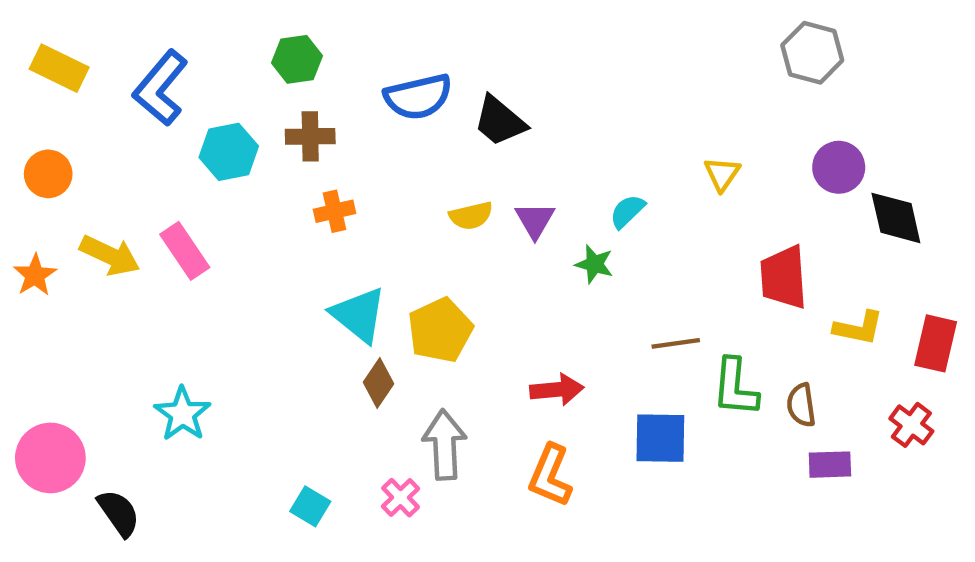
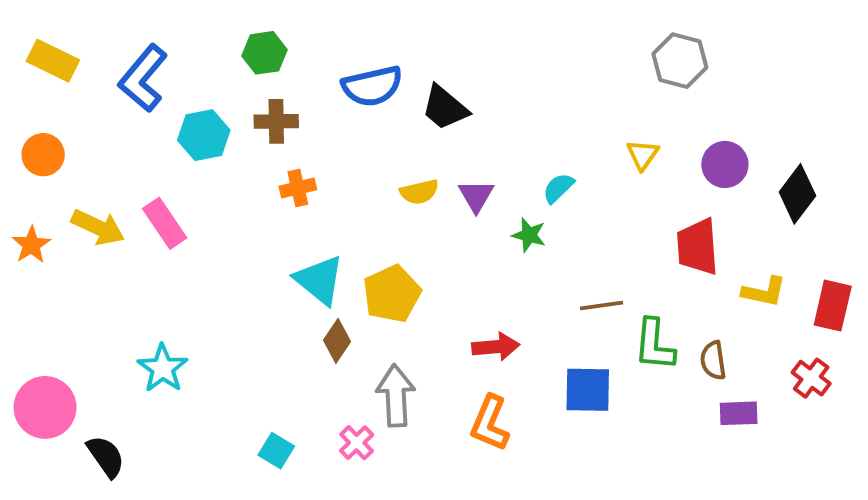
gray hexagon: (812, 53) -> (680, 61), moved
purple circle: (839, 167) -> (725, 164), moved
black diamond: (896, 218) -> (797, 194), turned 50

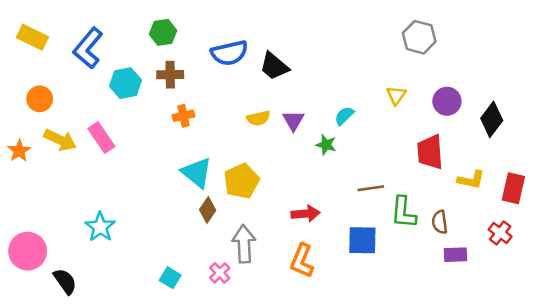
orange circle: (43, 155) -> (40, 99), moved

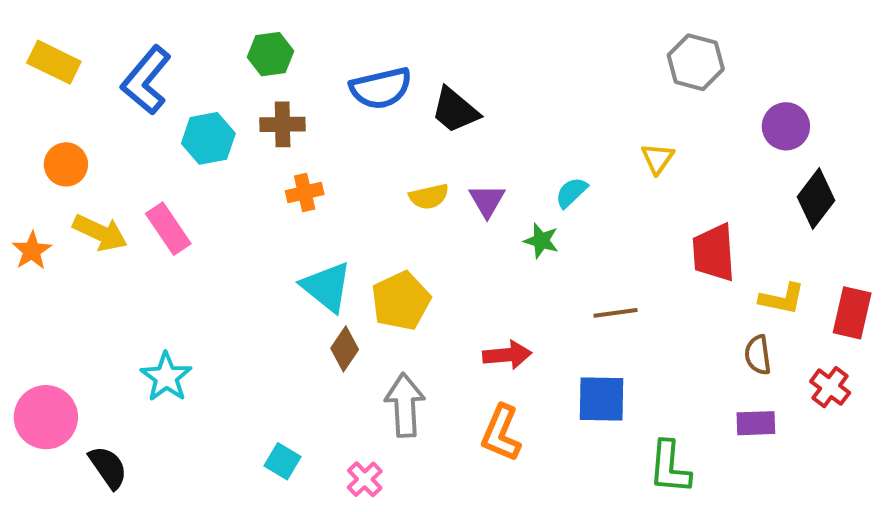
purple circle: (447, 101) -> (786, 126), moved
green L-shape: (403, 212) -> (670, 467), moved
brown semicircle: (440, 222) -> (758, 355), moved
pink cross: (220, 273) -> (365, 479), moved

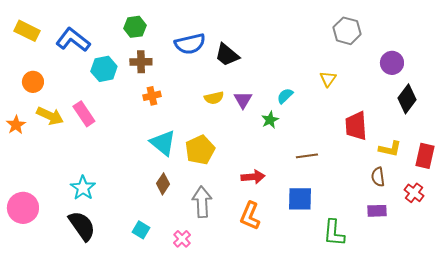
blue L-shape: (146, 80) -> (73, 40), turned 88
green star: (541, 241) -> (270, 120), turned 30
brown diamond: (345, 349) -> (163, 184), moved
black semicircle: (108, 467) -> (82, 226), moved, size x1.4

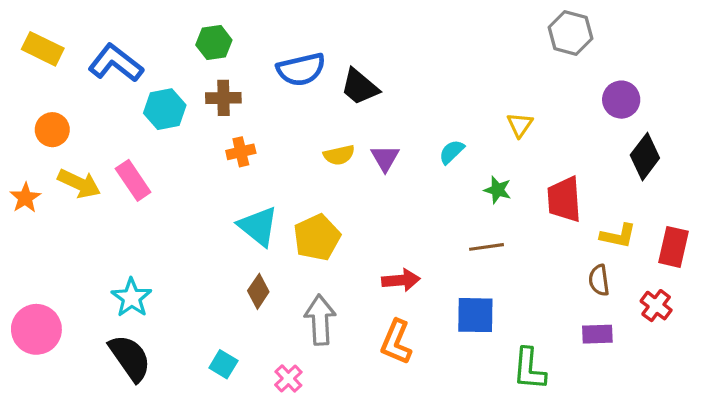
gray hexagon: (347, 31) -> (570, 33), moved
green star: (270, 120) -> (498, 190), moved, turned -30

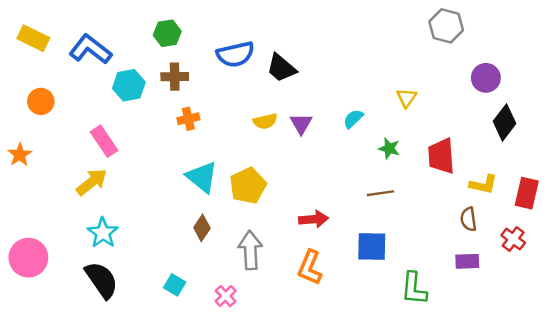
yellow arrow: (79, 184) -> (92, 182), moved, turned -64

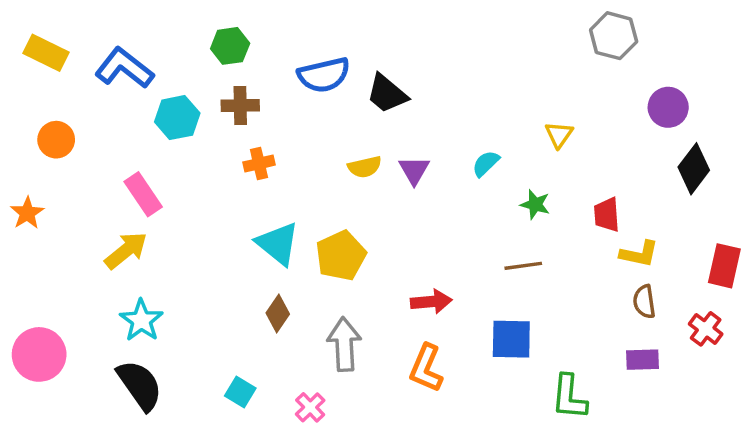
red trapezoid: (441, 156) -> (607, 215), size x0.7
yellow L-shape: (483, 184) -> (639, 254), moved

